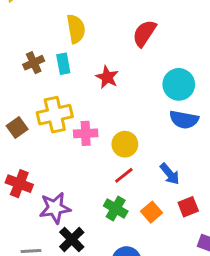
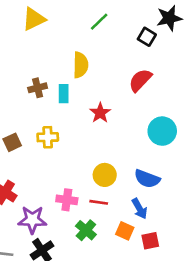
yellow cross: (55, 115) -> (48, 137), size x0.7
blue semicircle: (184, 120) -> (147, 179), moved
pink cross: (86, 133) -> (67, 200), moved
red line: (124, 175) -> (99, 202), turned 36
orange square: (151, 212) -> (125, 231), moved, turned -36

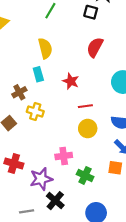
brown cross: (38, 88) -> (19, 92), moved
yellow cross: (48, 137) -> (35, 112), turned 35
red line: (99, 202) -> (85, 106), moved

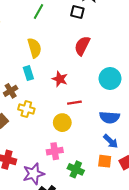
yellow circle: (88, 128) -> (62, 123), moved

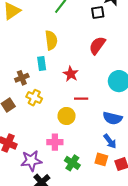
black square: (77, 12) -> (98, 12), turned -32

